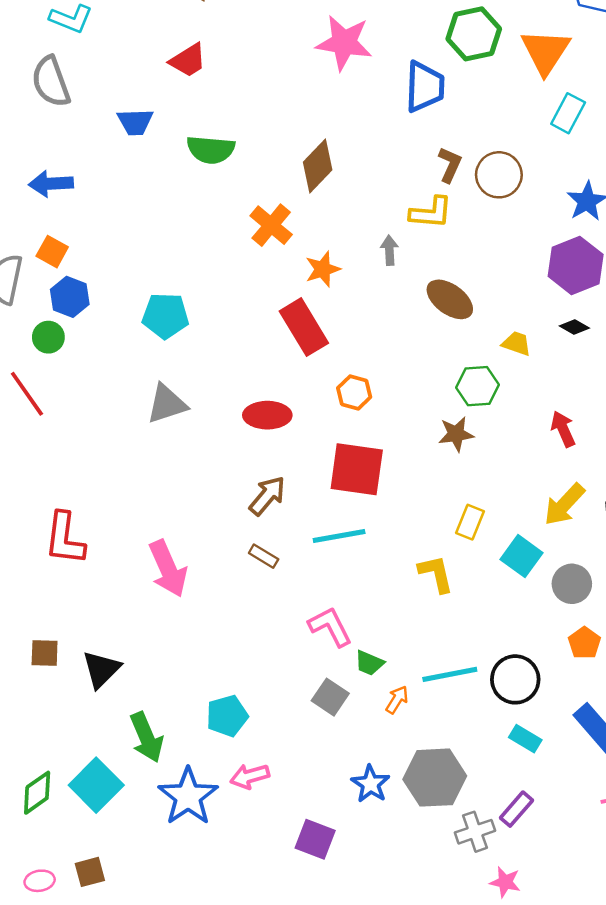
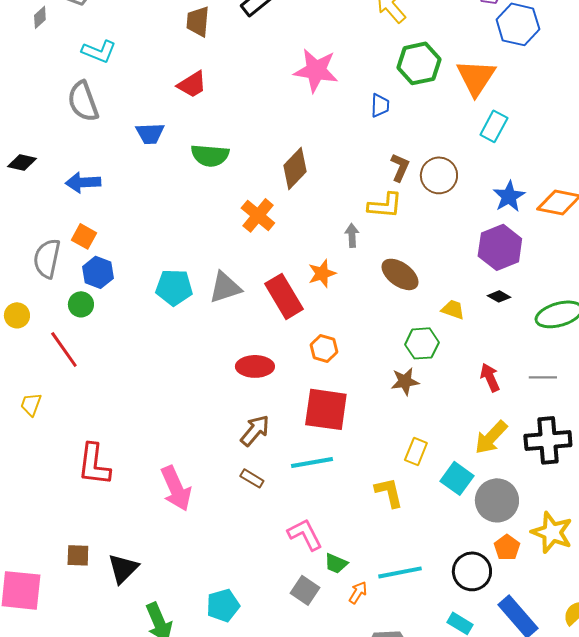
blue trapezoid: (425, 87) -> (380, 105), size x0.6
orange star: (323, 269) -> (322, 273), moved
gray triangle: (167, 404) -> (225, 287), moved
gray circle: (572, 584) -> (497, 500), size x1.4
black circle: (515, 679) -> (472, 571), moved

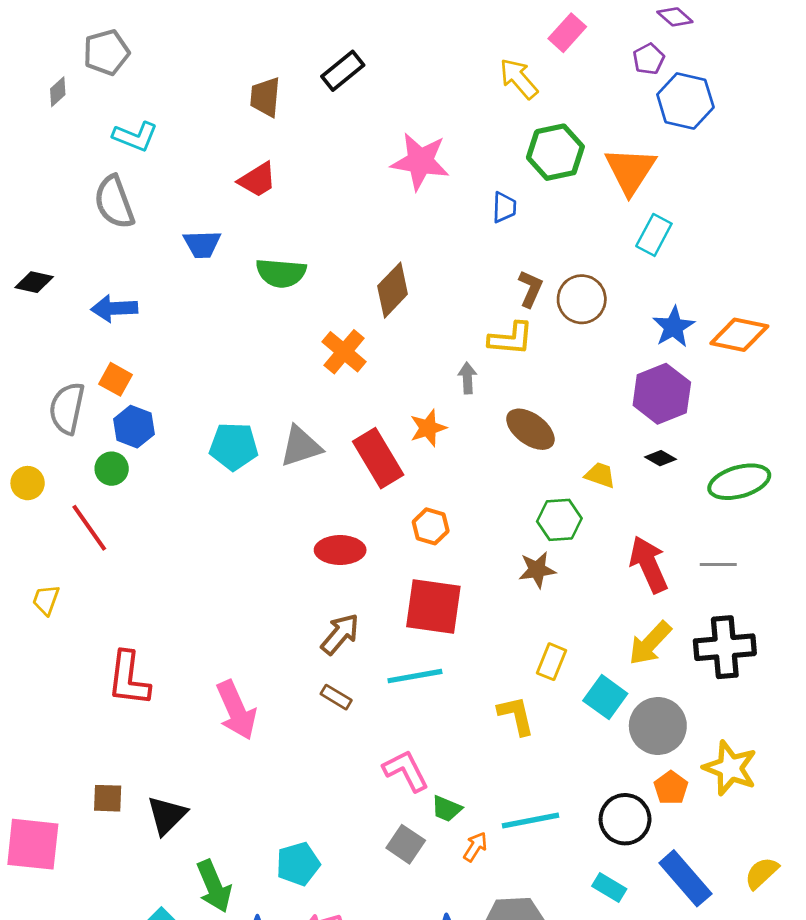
red arrow: (490, 377) -> (649, 564), size x1.5

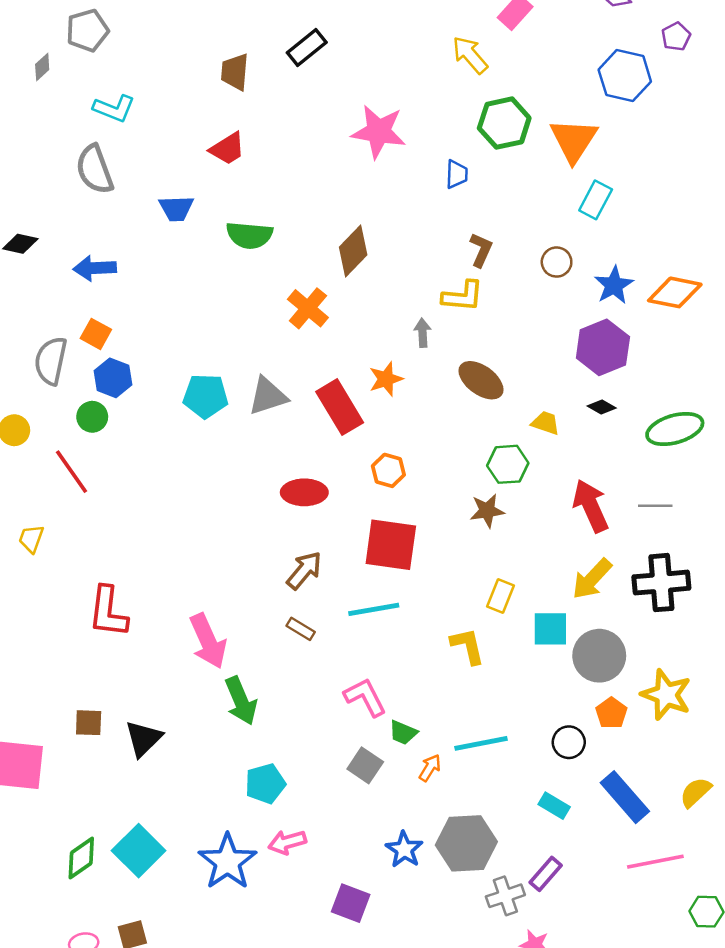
purple pentagon: (649, 59) -> (676, 37), moved
brown circle: (582, 299) -> (557, 262), moved, size x0.7
cyan square: (605, 697) -> (550, 629), turned -36
black circle: (625, 819) -> (569, 742), size x0.7
green arrow: (214, 886) -> (241, 701), moved

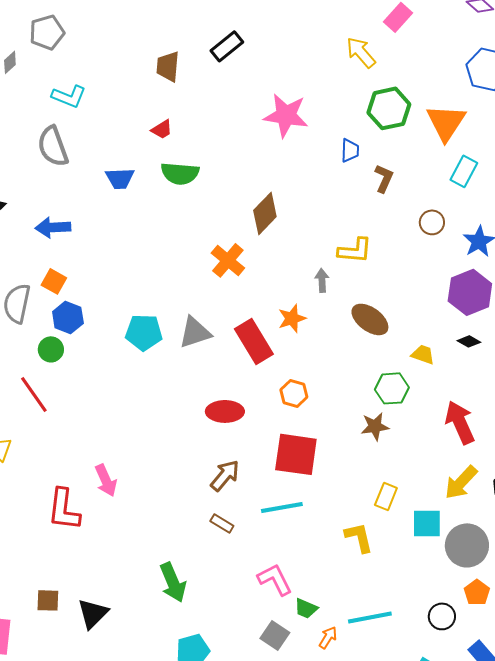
red trapezoid: (227, 149) -> (162, 129), size x0.7
green semicircle: (249, 235) -> (180, 173), moved
brown L-shape: (481, 250) -> (384, 178), moved
pink arrow: (208, 641) -> (106, 480), moved, size x0.7

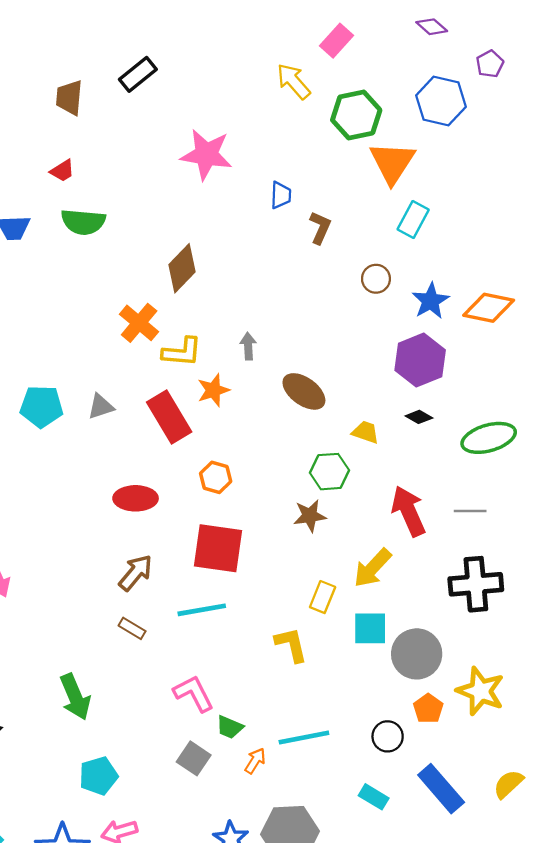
green hexagon: (389, 108) -> (356, 115), moved
yellow L-shape: (355, 250) -> (182, 352), moved
gray triangle: (195, 332) -> (101, 407), size x0.7
yellow arrow: (461, 482) -> (372, 568), moved

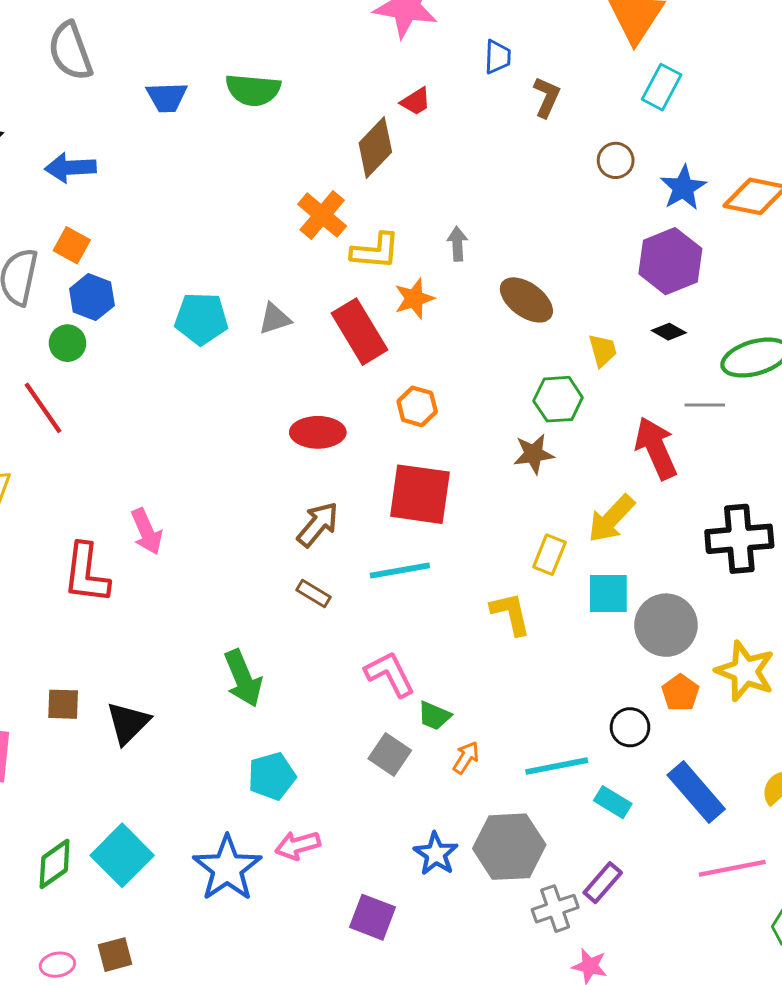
red trapezoid: (62, 171) -> (416, 101), moved
yellow trapezoid: (366, 432) -> (603, 350), turned 56
gray line: (470, 511) -> (705, 405), moved
cyan line: (304, 738) -> (557, 766), moved

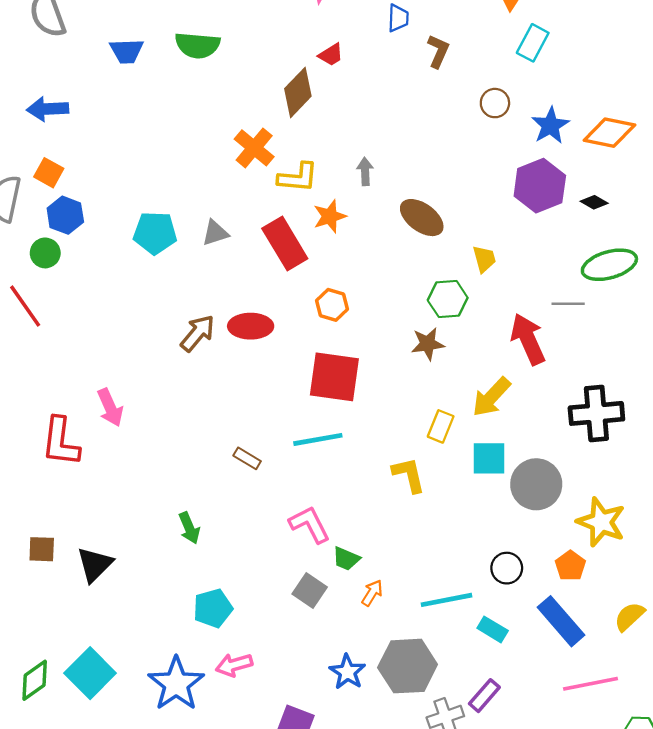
black diamond: (669, 332) -> (594, 202), moved
brown arrow: (318, 524) -> (197, 333), moved
green arrow: (243, 678) -> (189, 528), size x0.7
orange pentagon: (680, 693) -> (570, 566), moved

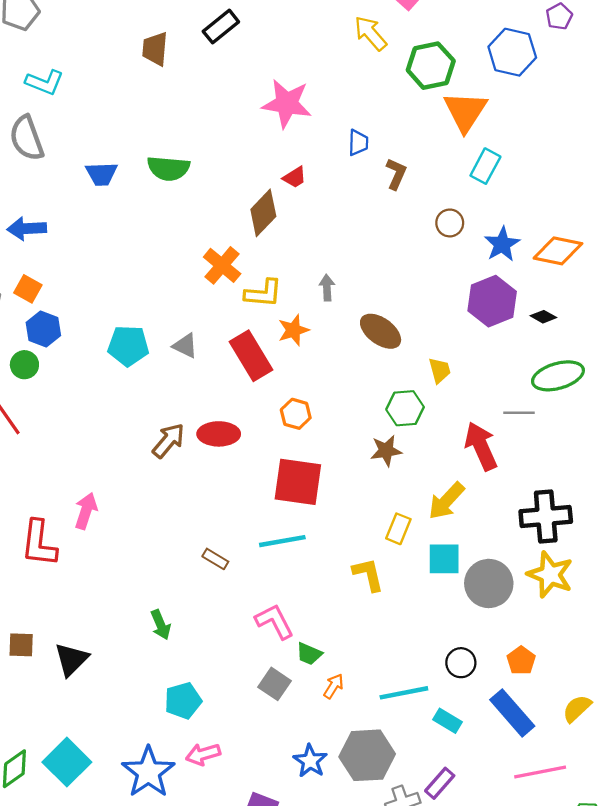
gray triangle: (215, 233) -> (185, 346), turned 44
pink arrow: (110, 408) -> (86, 511), turned -138
yellow star: (601, 522) -> (550, 575), moved

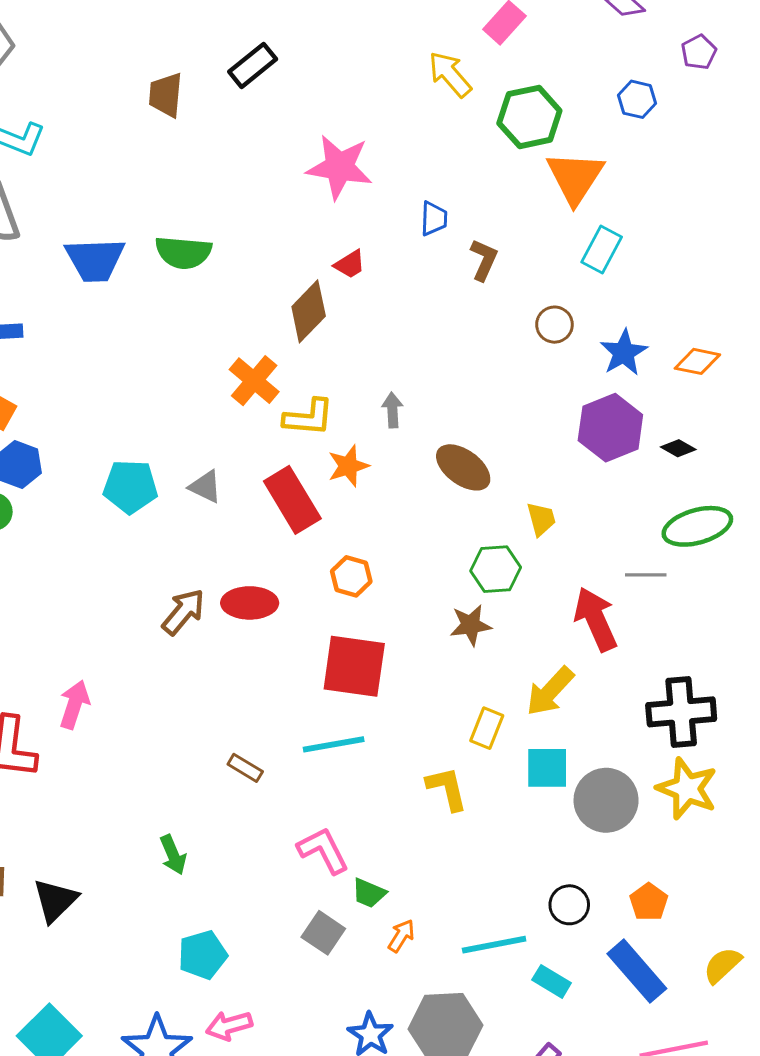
blue hexagon: (512, 52) -> (637, 99), size x0.6
blue trapezoid: (101, 174) -> (95, 260), size x1.4
orange diamond: (558, 251) -> (697, 361), size x0.7

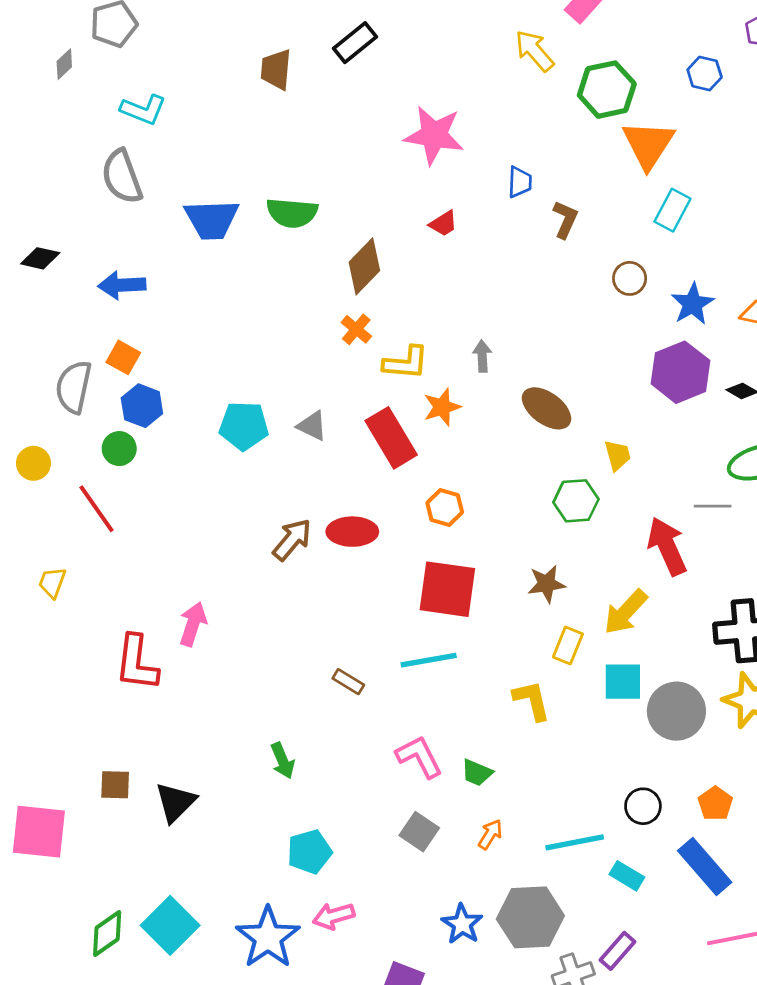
brown diamond: (309, 311) -> (364, 266), moved
orange cross: (254, 381) -> (356, 329), size x0.7
brown star: (471, 625) -> (547, 584), moved
green trapezoid: (369, 893) -> (477, 773), moved

